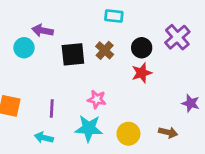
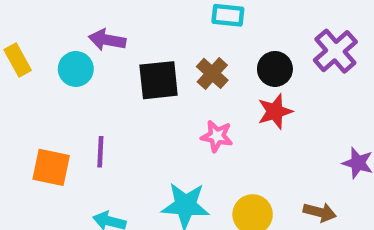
pink star: (97, 99) -> (217, 136), moved
purple line: (52, 109) -> (100, 152), moved

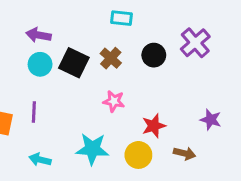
cyan circle: (76, 69) -> (40, 64), moved
black square: (159, 80) -> (74, 63), turned 32
red star: (275, 111) -> (154, 126), moved

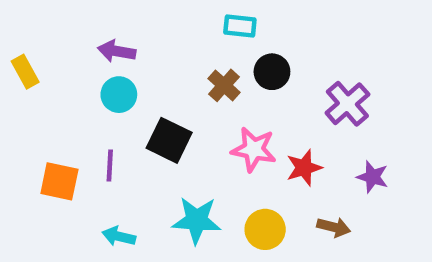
purple cross: (195, 43) -> (347, 104), moved
black circle: (154, 55) -> (272, 72), moved
black square: (74, 63) -> (169, 140), moved
pink star: (114, 101) -> (254, 149), moved, size x1.4
red star: (154, 126) -> (304, 168), moved

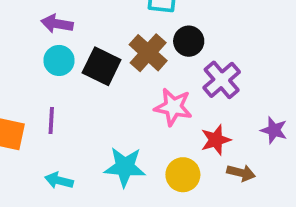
brown cross: (224, 85) -> (148, 53), size x1.4
purple cross: (347, 104) -> (222, 80), moved
black square: (169, 140) -> (102, 66), moved
red star: (304, 168) -> (216, 140), moved

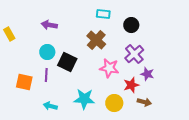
black circle: (189, 41) -> (131, 25), moved
cyan circle: (59, 60) -> (47, 52), moved
black square: (102, 66) -> (67, 62), moved
purple star: (274, 130) -> (147, 74), moved

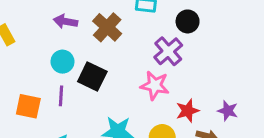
brown cross: (96, 40) -> (107, 27), moved
purple cross: (134, 54) -> (168, 51), moved
purple star: (147, 74) -> (228, 111), moved

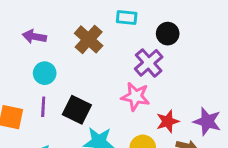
purple arrow: (65, 21) -> (34, 37), moved
black square: (92, 76) -> (77, 110), moved
purple star: (228, 111) -> (207, 121), size x1.4

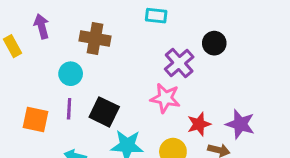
black circle: (168, 34) -> (214, 43), moved
purple arrow: (34, 37) -> (42, 26), moved, turned 65
brown cross: (89, 39) -> (95, 39), moved, turned -32

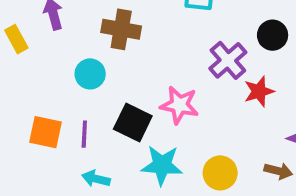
pink star: (165, 98) -> (179, 105), moved
purple line: (69, 109) -> (84, 134), moved
red star: (199, 124) -> (259, 91), moved

